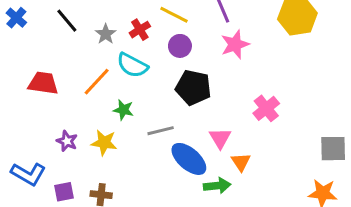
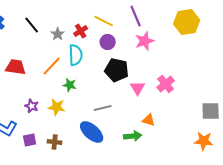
cyan semicircle: (132, 65) -> (76, 55), turned -120
gray line: (161, 131) -> (103, 108), moved
pink triangle: (220, 138) -> (138, 88), moved
blue ellipse: (189, 159) -> (92, 132), moved
orange triangle: (241, 162) -> (149, 120), turned -40

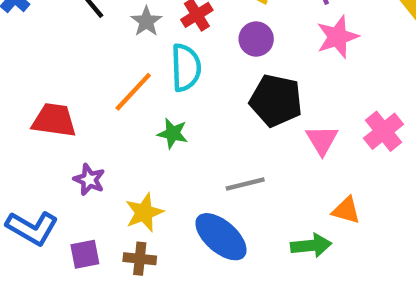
red trapezoid: (16, 67) -> (54, 120), moved
yellow star: (57, 107) -> (144, 213), moved, turned -30

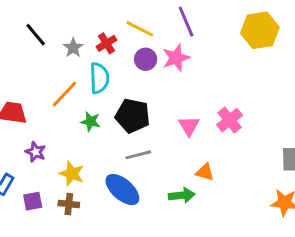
pink star: (337, 37) -> (176, 58), moved
black pentagon: (276, 101) -> (133, 116), moved
yellow star: (144, 213) -> (72, 174), turned -30

